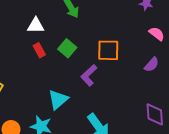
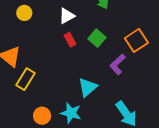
white triangle: (36, 26) -> (67, 16), turned -30
orange square: (108, 50) -> (136, 40), turned -35

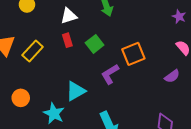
yellow rectangle: (26, 79) -> (33, 51), moved
orange circle: (42, 116) -> (21, 98), moved

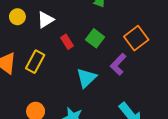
white triangle: (69, 16) -> (45, 20), moved
cyan triangle: (76, 91) -> (86, 78), moved

